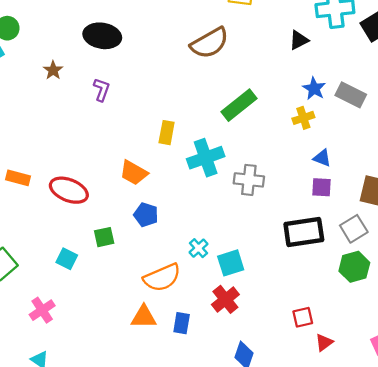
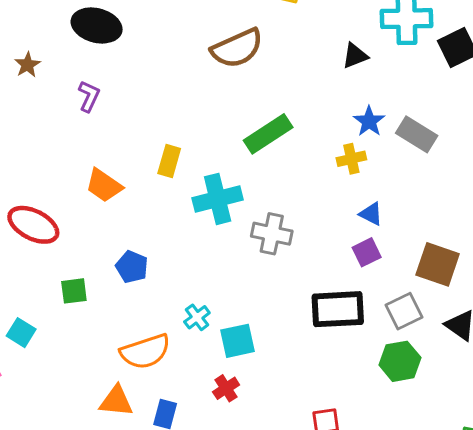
orange trapezoid: (134, 173) -> (104, 185), moved
purple square: (321, 187) -> (367, 252), turned -35
cyan square: (67, 259) -> (21, 333), moved
red cross: (225, 299) -> (226, 388), size x0.7

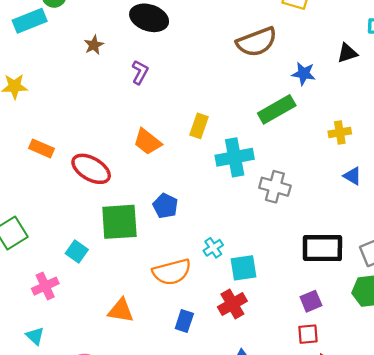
blue star: (369, 121) -> (304, 74), moved, turned -30
purple square: (367, 252) -> (311, 301), moved
green square: (74, 291) -> (119, 222), size x1.8
red cross: (226, 388) -> (232, 304), size x1.4
orange triangle: (116, 401) -> (121, 311), moved

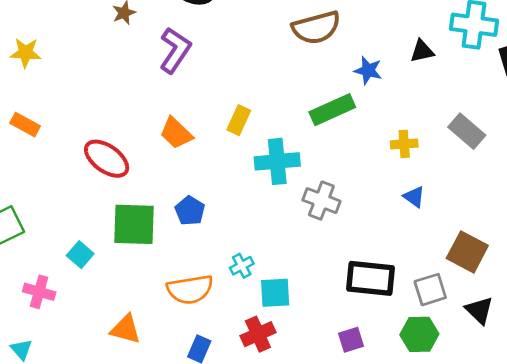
purple L-shape: (140, 72) -> (175, 50), size x1.6
orange rectangle: (42, 148) -> (25, 125), moved
pink cross: (45, 286) -> (39, 292), turned 35

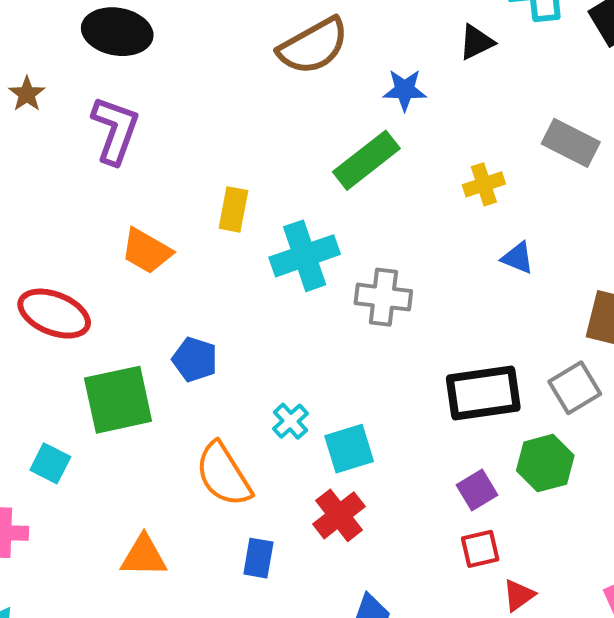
orange semicircle: (190, 289) -> (223, 474), turned 81
green hexagon: (419, 334) -> (545, 463), moved

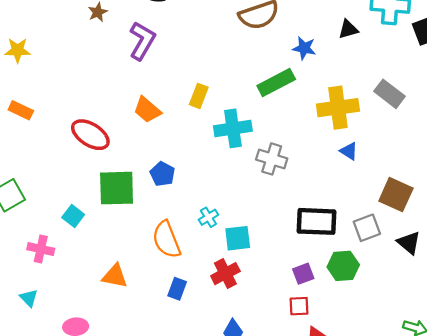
yellow cross: (484, 184) -> (338, 108), size x1.8

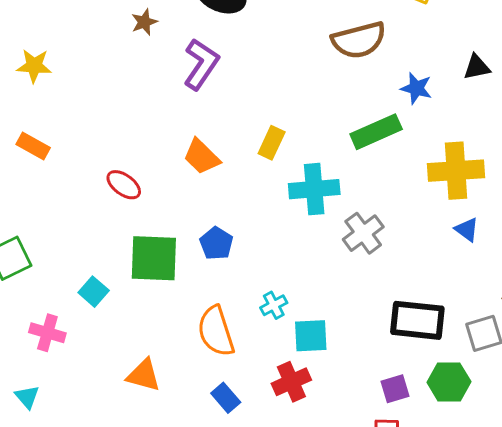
red ellipse: (90, 135) -> (124, 185), size x0.7
gray cross: (272, 159) -> (363, 233), turned 32
blue rectangle: (177, 289) -> (226, 398), turned -65

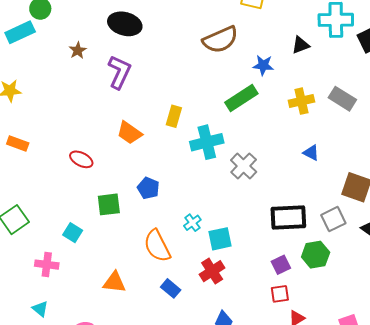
yellow cross: (456, 171) -> (301, 101), moved, size x0.7
green square: (154, 258) -> (109, 204), size x0.7

